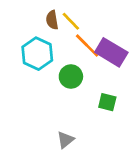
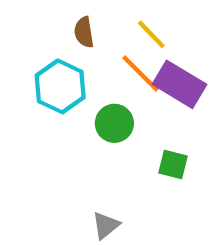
yellow line: (71, 21) -> (151, 34), moved

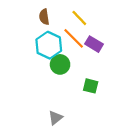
purple rectangle: (179, 84) -> (94, 44), size x0.7
cyan hexagon: (60, 86) -> (49, 45), moved

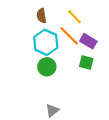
green circle: (60, 64) -> (47, 67), moved
green square: (91, 86) -> (86, 63), moved

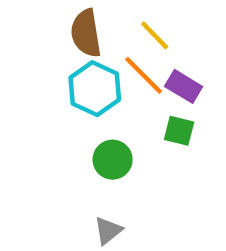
brown semicircle: (42, 16) -> (86, 33), size x1.5
green circle: (47, 67) -> (113, 160), moved

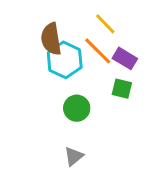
brown semicircle: (86, 33) -> (51, 39), moved

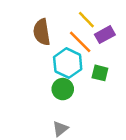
purple rectangle: (125, 58) -> (105, 35), moved, turned -60
cyan hexagon: (65, 60) -> (68, 63), moved

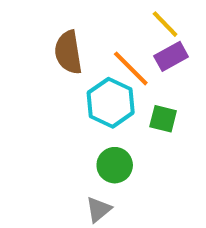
yellow line: (86, 20) -> (165, 24), moved
green circle: (63, 89) -> (115, 165), moved

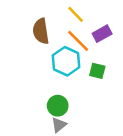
yellow line: (165, 24) -> (76, 14), moved
green circle: (115, 165) -> (58, 106), moved

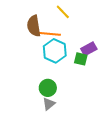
purple rectangle: (102, 34) -> (89, 49), moved
orange line: (78, 41) -> (50, 34), moved, turned -40

